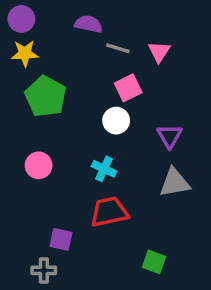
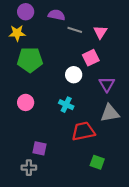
purple circle: (21, 19) -> (26, 12), moved
pink square: (128, 88) -> (91, 58), moved
green pentagon: (45, 96) -> (30, 60), turned -30
red trapezoid: (109, 212) -> (83, 131), moved

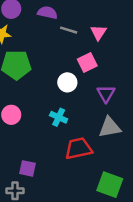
green square: (97, 162) -> (110, 185), moved, size x1.5

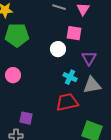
pink square: (87, 62) -> (74, 33), turned 35
cyan cross: (59, 117) -> (70, 77), moved

